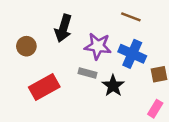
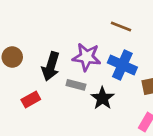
black arrow: (63, 28) -> (51, 66), moved
red rectangle: (44, 87) -> (31, 99), size x0.6

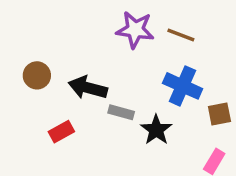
purple star: (87, 57) -> (135, 30), moved
black arrow: (51, 66) -> (88, 88), turned 88

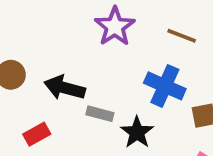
purple star: (135, 30) -> (115, 27), turned 30
brown line: (181, 35) -> (182, 36), moved

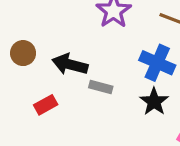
black star: (137, 132) -> (154, 102), moved

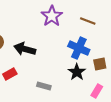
gray rectangle: (101, 87) -> (44, 86), moved

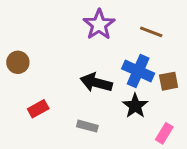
black arrow: (25, 49) -> (96, 83), moved
brown square: (100, 64) -> (169, 81), moved

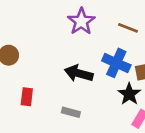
black star: (135, 106) -> (129, 94), moved
red rectangle: (38, 109) -> (27, 97), turned -54

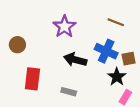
purple star: (81, 21) -> (64, 27), moved
red rectangle: (27, 97) -> (32, 79), size x1.5

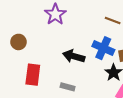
purple star: (64, 27) -> (55, 14), moved

